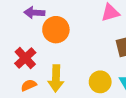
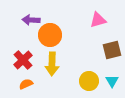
yellow arrow: (56, 78) -> (52, 64), moved

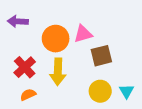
purple arrow: (31, 20) -> (18, 21), moved
pink triangle: (98, 20) -> (83, 34), moved
brown square: (112, 50) -> (101, 56), moved

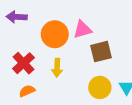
yellow arrow: (58, 72) -> (57, 68), size x0.7

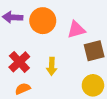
orange circle: (55, 34) -> (43, 21), moved

